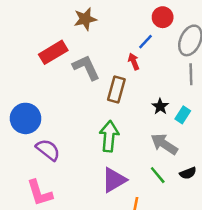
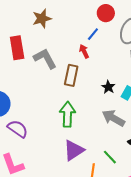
red rectangle: (53, 52) -> (17, 48), turned -65
green line: (158, 175) -> (110, 157), moved

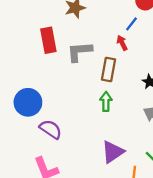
gray L-shape: (45, 59) -> (79, 52), turned -65
green arrow: (68, 114) -> (106, 101), moved, size x0.7

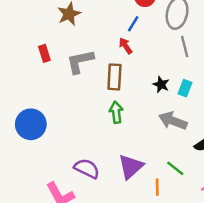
red rectangle: (48, 40) -> (44, 53), size x0.6
purple semicircle: (51, 129) -> (87, 168), moved

